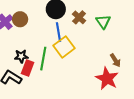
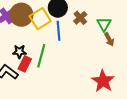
brown circle: (20, 19) -> (21, 15), size x1.5
yellow square: (64, 47) -> (40, 19), moved
brown arrow: (115, 60) -> (109, 39), moved

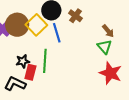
green triangle: (104, 24) -> (104, 47), moved

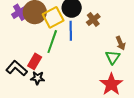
black star: (23, 61) -> (38, 78), moved
green line: (45, 61) -> (52, 42), moved

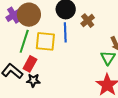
yellow square: (53, 17) -> (45, 41), moved, turned 35
green line: (52, 42) -> (24, 41), moved

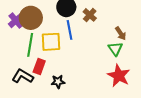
black star: (33, 80) -> (58, 82), moved

